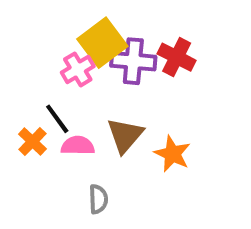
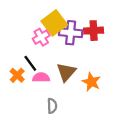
red cross: (177, 57) -> (94, 31), turned -30

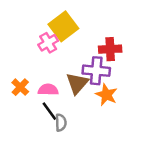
red cross: (94, 31) -> (110, 49), moved
purple cross: (71, 33) -> (96, 71), moved
black line: (30, 63) -> (49, 111), moved

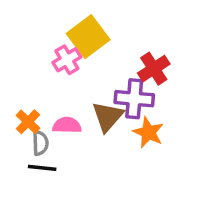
red cross: (110, 49) -> (154, 69), turned -30
black line: (49, 111) -> (42, 168), moved, turned -48
gray semicircle: (61, 123) -> (40, 143), moved

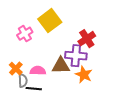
pink cross: (67, 60) -> (25, 34), moved
brown triangle: (108, 116) -> (61, 66), turned 48
black line: (42, 168) -> (34, 89), moved

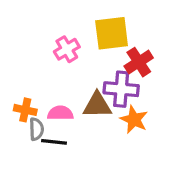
yellow square: (50, 21) -> (112, 33), moved, turned 30
pink cross: (25, 34) -> (67, 49), moved
orange cross: (16, 69) -> (25, 110), turned -32

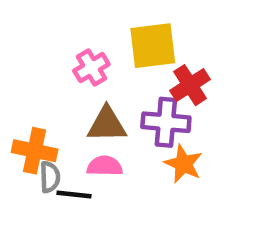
brown triangle: (97, 105) -> (107, 124), moved
orange cross: (25, 110) -> (35, 151), size x1.4
pink semicircle: (60, 113) -> (105, 166), moved

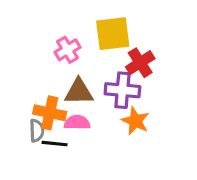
orange cross: (35, 151) -> (50, 113), moved

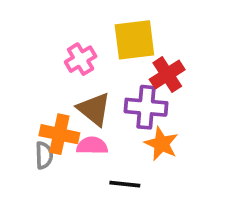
brown triangle: (79, 92) -> (94, 109), turned 40
black line: (55, 144) -> (125, 184), moved

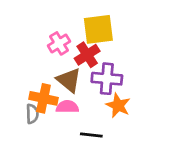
red cross: (167, 74) -> (87, 55), moved

